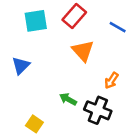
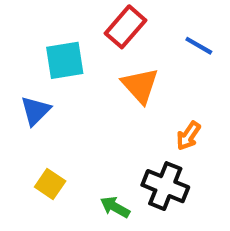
cyan square: (36, 21) -> (65, 60), moved
green arrow: (68, 99) -> (115, 207), moved
yellow square: (34, 124) -> (50, 184), moved

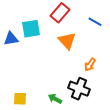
blue triangle: (35, 111) -> (11, 39), moved, turned 35
yellow square: (50, 184) -> (20, 99), moved, turned -32

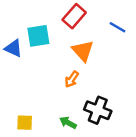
blue triangle: (11, 39) -> (14, 48), turned 35
orange arrow: (90, 65) -> (72, 79), moved

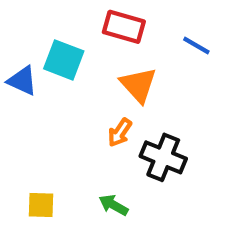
red rectangle: (74, 16) -> (124, 27), turned 65
cyan square: (38, 36) -> (64, 60), turned 30
black cross: (98, 110) -> (163, 157), moved

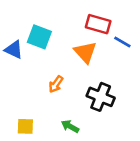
red rectangle: (124, 27) -> (98, 24), moved
blue line: (196, 45) -> (122, 42), moved
orange arrow: (120, 133) -> (56, 84), moved

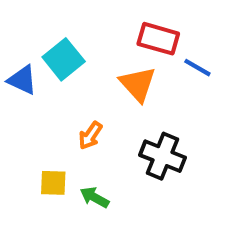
cyan square: (39, 37) -> (64, 59), turned 30
yellow square: (25, 126) -> (53, 183), moved
green arrow: (70, 126) -> (94, 197), moved

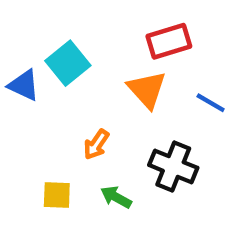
red rectangle: (158, 39) -> (169, 41), turned -33
blue line: (197, 68) -> (211, 103), moved
green arrow: (94, 197) -> (116, 197), moved

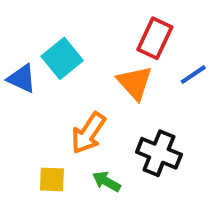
red rectangle: (169, 41) -> (155, 38), turned -48
blue line: (211, 103) -> (193, 75), moved, turned -64
orange arrow: (96, 144) -> (88, 133), size x1.5

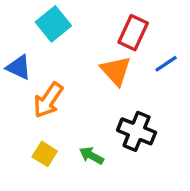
cyan square: (62, 58) -> (53, 24), moved
orange arrow: (88, 133) -> (48, 100), moved
yellow square: (52, 179) -> (45, 154), turned 30

